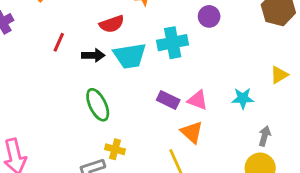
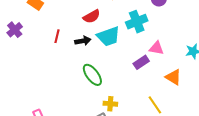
purple rectangle: (168, 100) -> (141, 62), turned -49
pink triangle: (198, 100) -> (156, 48), moved
orange triangle: (192, 132) -> (173, 77), moved

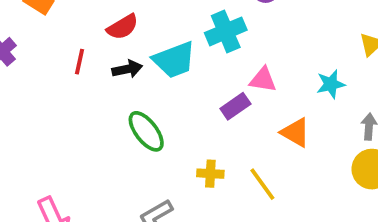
red semicircle: (92, 16) -> (123, 27), moved
yellow cross: (110, 104) -> (210, 174), moved

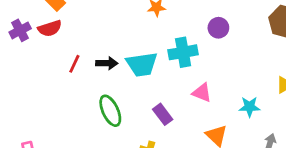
red semicircle: (123, 27) -> (50, 28), moved
red line: (79, 62) -> (74, 64), moved
purple rectangle: (235, 106) -> (163, 114), moved, turned 75

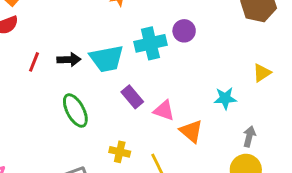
purple circle: (218, 28) -> (184, 31), moved
pink triangle: (202, 93) -> (164, 110), moved
purple rectangle: (163, 114) -> (132, 97), moved

